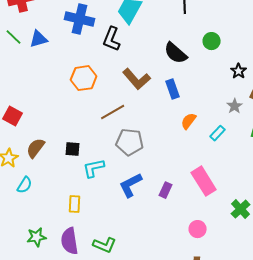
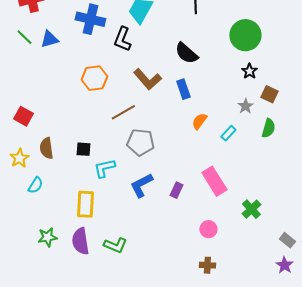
green circle: (212, 41) -> (245, 35), moved, size x1.8
brown semicircle: (36, 148) -> (46, 148), turned -45
yellow rectangle: (75, 204) -> (85, 204), size x1.5

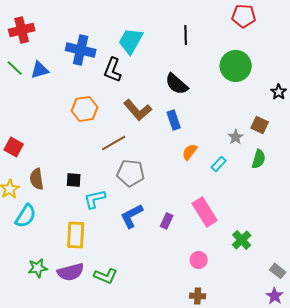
black star: (249, 71) -> (279, 92), moved
cyan semicircle: (35, 185) -> (26, 216), size x1.4
purple semicircle: (80, 241) -> (71, 272), turned -96

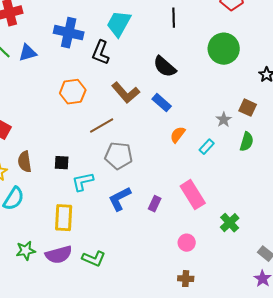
blue rectangle: (174, 120) -> (162, 103), turned -30

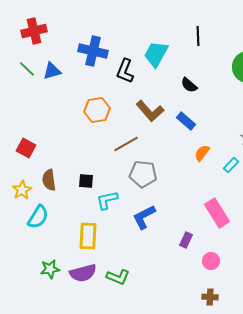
cyan trapezoid: (119, 24) -> (156, 54), moved
black semicircle: (165, 67) -> (189, 85), size x0.7
purple rectangle: (155, 204) -> (186, 240), moved

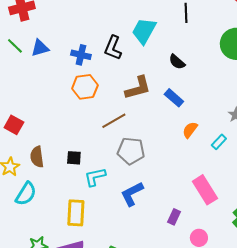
blue cross: (93, 51) -> (81, 55), moved, size x0.7
brown L-shape: (150, 111) -> (138, 88), turned -64

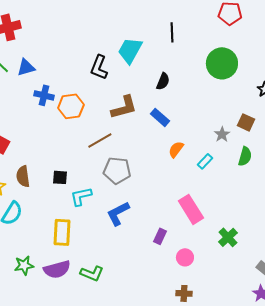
blue cross: (81, 55) -> (44, 95), moved
black semicircle: (177, 62) -> (163, 81), turned -108

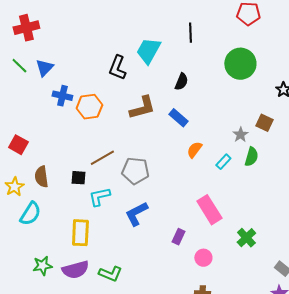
blue triangle: (26, 67) -> (44, 68), turned -30
brown line: (100, 140) -> (102, 158), moved
green semicircle: (245, 156) -> (251, 157), moved

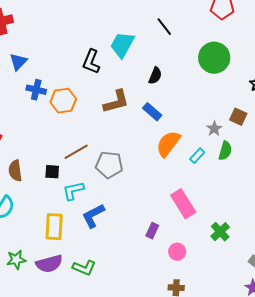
black line: (190, 33) -> (164, 27), turned -36
orange semicircle: (194, 150) -> (168, 144), size x1.6
blue L-shape: (136, 214) -> (93, 216), moved

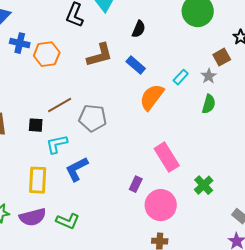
brown square: (238, 117) -> (222, 57), moved, turned 36
gray star: (214, 129) -> (209, 76), moved
cyan rectangle: (197, 156) -> (181, 77), moved
pink circle: (177, 252) -> (161, 205), size x1.8

